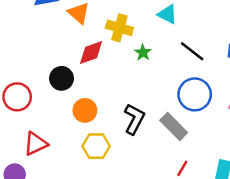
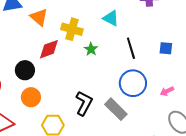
black line: (192, 51) -> (131, 48), turned 35
orange circle: (85, 110) -> (31, 97), moved

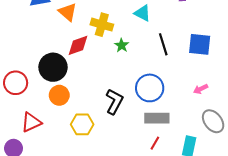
blue square: (166, 48) -> (200, 44), size x1.6
black circle: (25, 70) -> (53, 67), size x1.4
blue circle: (133, 83) -> (150, 88), moved
gray rectangle: (116, 109) -> (157, 118), moved, turned -45

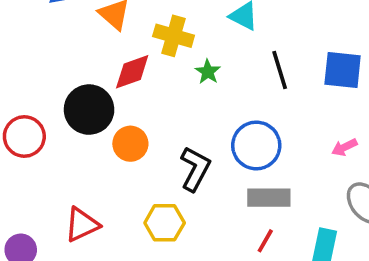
orange circle: (59, 95) -> (130, 144), moved
red triangle: (31, 122) -> (82, 225), moved
yellow hexagon: (82, 124) -> (165, 223), moved

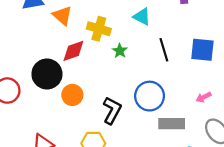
gray rectangle: (269, 198) -> (172, 124), moved

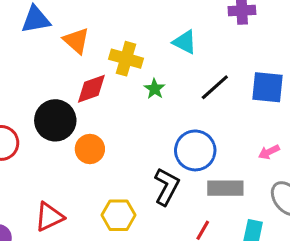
black line: (164, 50) -> (215, 87), turned 65
black L-shape: (112, 110) -> (167, 187), moved

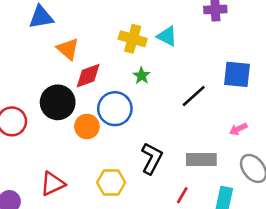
orange triangle: (76, 41) -> (68, 49), moved
yellow cross: (126, 59) -> (133, 39), moved
black line: (215, 87) -> (194, 96), moved
blue circle: (195, 150) -> (115, 109), moved

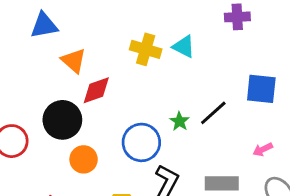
green star: (142, 76) -> (179, 121), moved
blue circle: (115, 109) -> (141, 142), moved
orange circle: (87, 127) -> (84, 159), moved

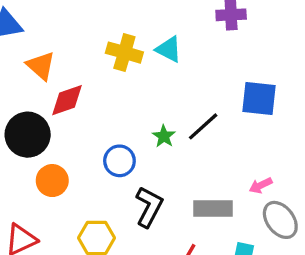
blue circle: (141, 142) -> (119, 161), size x0.7
pink arrow: (263, 150) -> (261, 185), moved

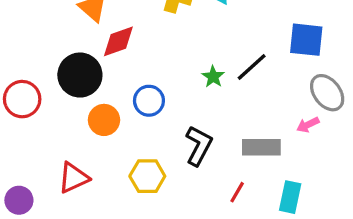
blue circle: (119, 161) -> (149, 101), moved
gray ellipse: (280, 220) -> (327, 93), moved

